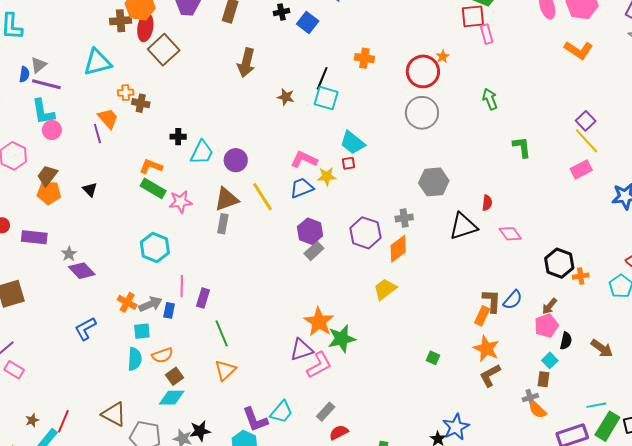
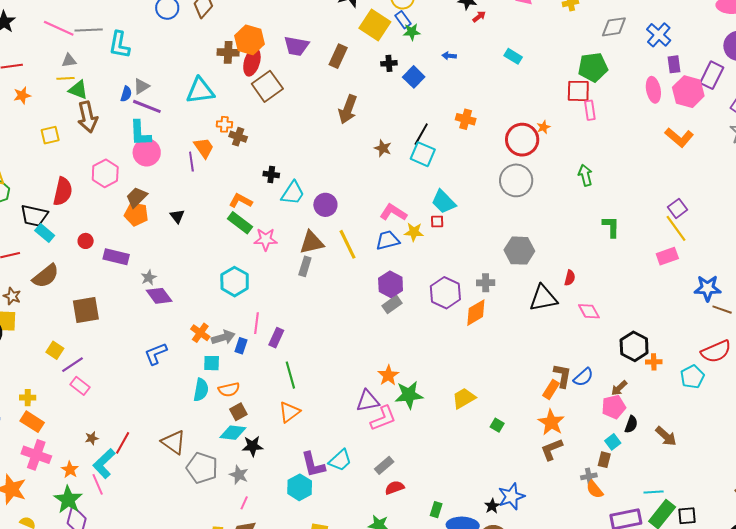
pink circle: (52, 130) -> (147, 152), size x1.4
yellow trapezoid: (385, 289) -> (464, 398), moved
orange star: (319, 322) -> (388, 375), size x0.7
black star: (200, 431) -> (253, 446), moved

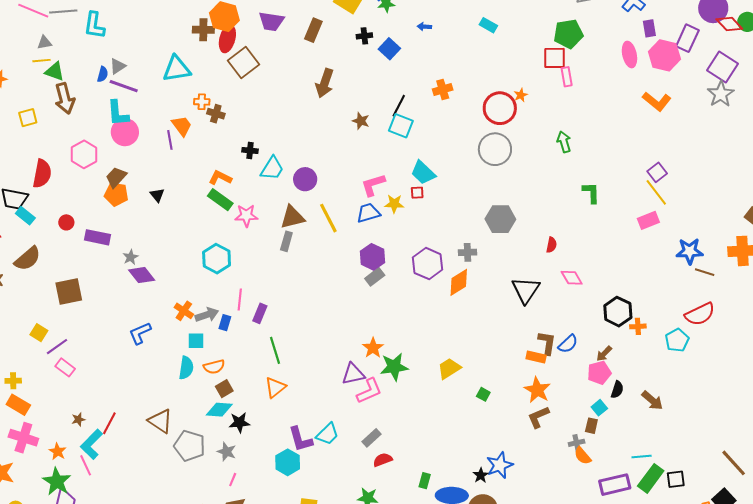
orange cross: (466, 119) -> (443, 89), turned -30
pink L-shape: (393, 212) -> (373, 185), turned -48
black triangle: (543, 298) -> (526, 290), moved, turned -44
orange rectangle: (551, 389) -> (536, 357), turned 72

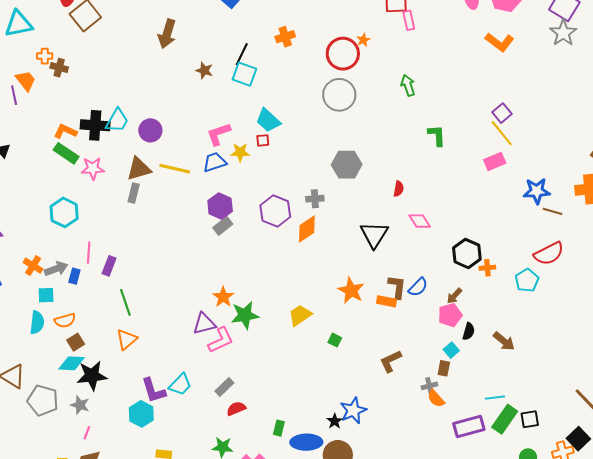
black cross: (250, 150) -> (95, 125), moved, size x1.8
yellow line: (328, 218) -> (175, 169), turned -48
orange star: (537, 390) -> (351, 290), moved
black star: (239, 423) -> (92, 376), size x1.4

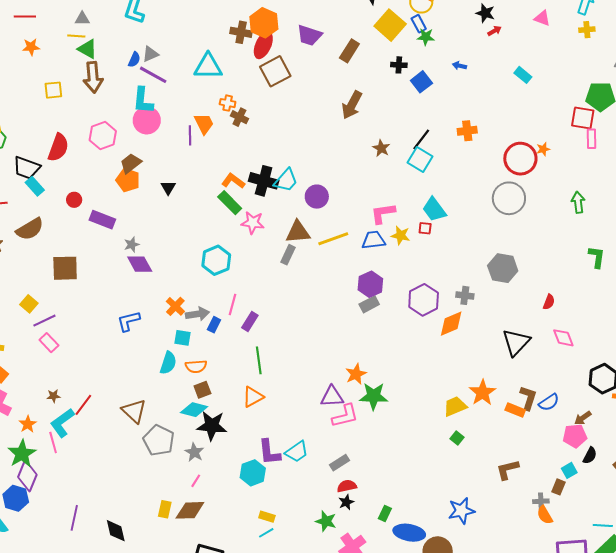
yellow line: (175, 169) -> (333, 239), turned -44
yellow trapezoid: (300, 315) -> (455, 406), moved
black star: (335, 421) -> (346, 502), moved

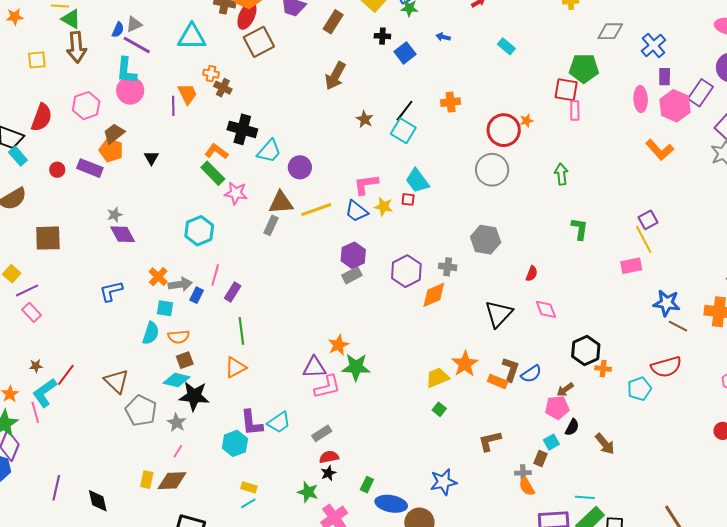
black cross: (264, 181) -> (242, 129), moved
purple rectangle: (102, 220) -> (90, 168), moved
blue trapezoid: (374, 240) -> (356, 211), turned -135

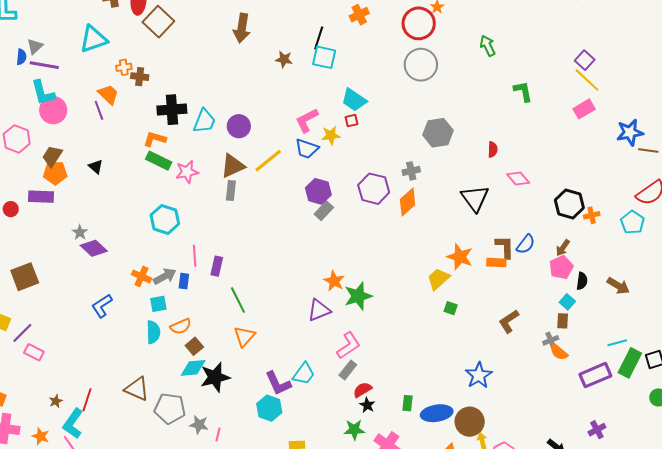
pink L-shape: (327, 387) -> (349, 345), moved
gray star: (177, 423) -> (199, 425), moved

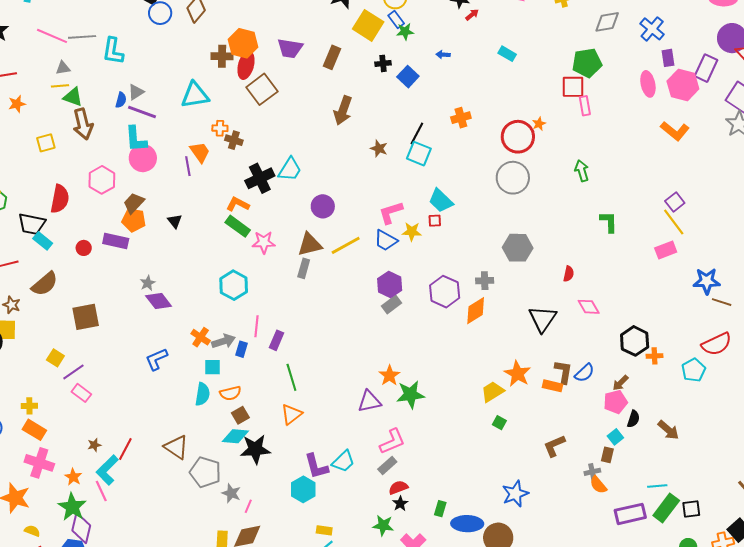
black cross: (172, 110) -> (260, 178), turned -32
cyan trapezoid: (204, 121) -> (290, 169), moved

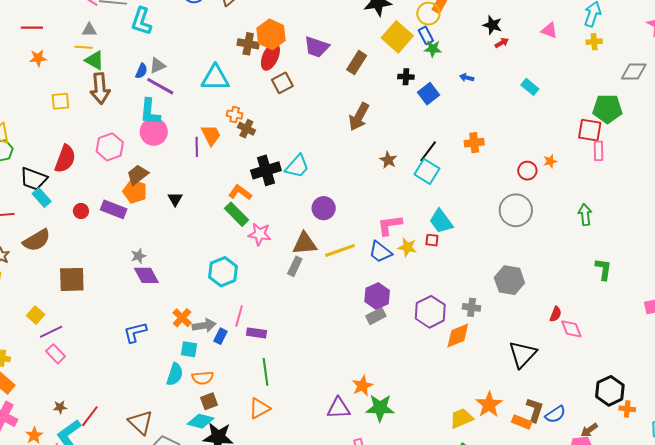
brown square: (262, 89) -> (282, 83), size x0.7
red circle: (518, 137) -> (527, 171), size x0.6
pink diamond: (589, 307) -> (571, 329), moved
purple rectangle: (277, 340) -> (257, 333), turned 66

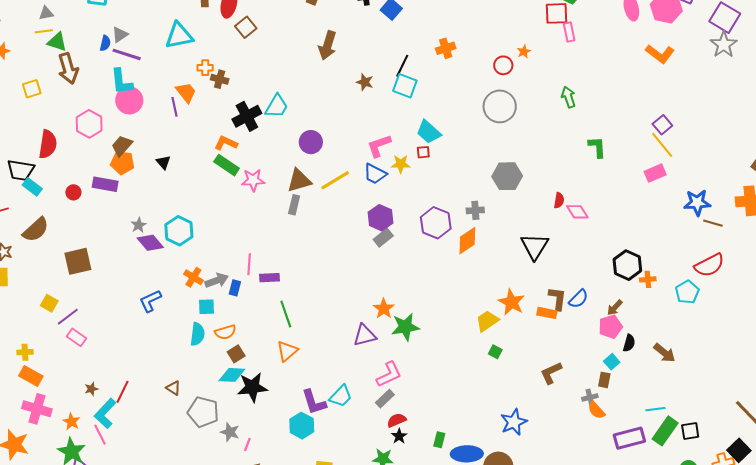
cyan hexagon: (223, 272) -> (179, 231), moved
brown triangle: (141, 422) -> (173, 388), size x0.6

